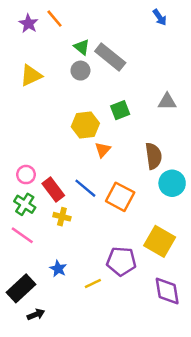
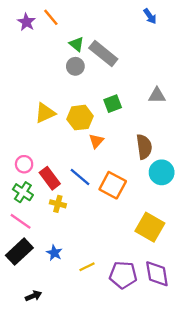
yellow triangle: (31, 76) -> (45, 113), moved
purple pentagon: (121, 261) -> (123, 275), moved
black rectangle: (21, 288) -> (19, 252), moved

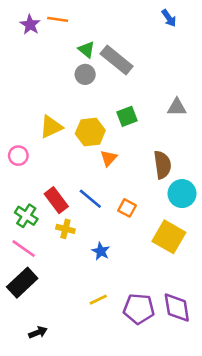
orange line: (51, 17) -> (58, 19), turned -42
pink circle: (24, 164) -> (18, 156), moved
orange square: (113, 185) -> (127, 208), size x0.6
yellow square: (150, 227) -> (169, 237), moved
blue star: (54, 253) -> (101, 251), moved

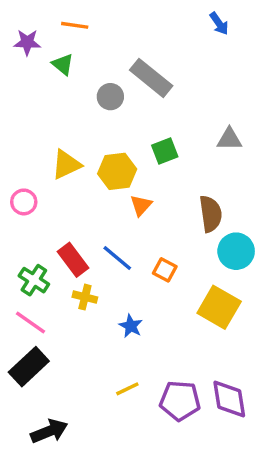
purple star: (30, 25) -> (27, 42), moved, turned -30
green triangle: (86, 50) -> (63, 64), moved
black arrow: (38, 332) -> (49, 431), size x1.5

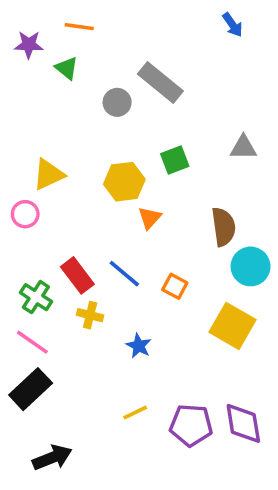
yellow triangle: (66, 165) -> (49, 174), moved

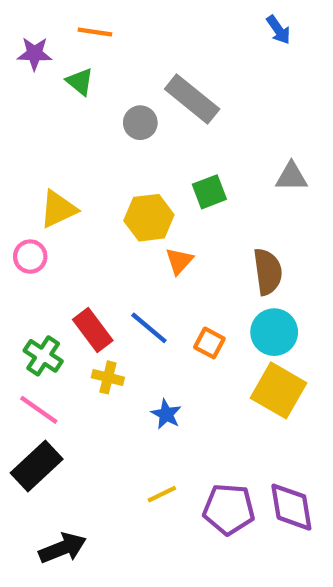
cyan circle: (251, 266) -> (274, 332), moved

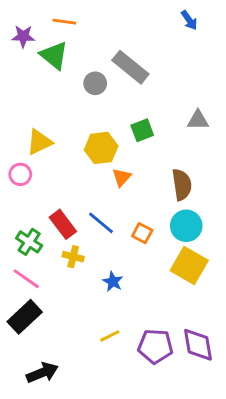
green triangle: (80, 82) -> (54, 55), size x1.5

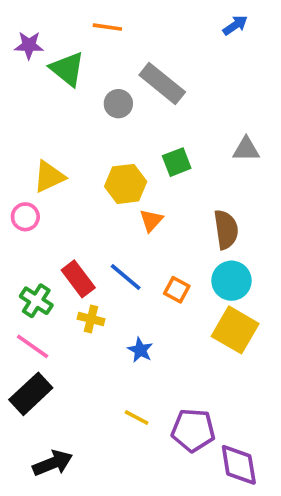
blue arrow: (189, 20) -> (235, 25), turned -90
orange line: (64, 22) -> (107, 27), moved
yellow line: (110, 336) -> (137, 417), turned 54
purple diamond: (198, 345) -> (239, 465), moved

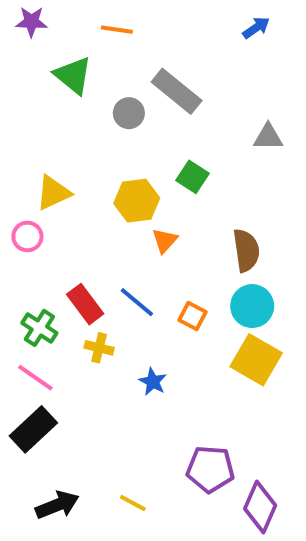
purple star: (29, 45) -> (31, 22), moved
gray triangle: (246, 149) -> (268, 137), moved
green square: (177, 162) -> (192, 177), turned -36
yellow line: (137, 417) -> (133, 503), moved
purple diamond: (239, 465) -> (260, 507), turned 33

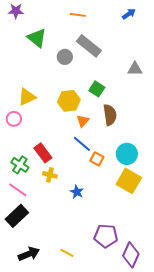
orange line: (117, 30) -> (78, 15), moved
brown semicircle: (246, 250) -> (110, 115), moved
blue line: (137, 302) -> (82, 144), moved

